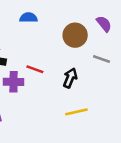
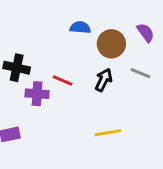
blue semicircle: (29, 18) -> (80, 27), moved
black arrow: (70, 78) -> (104, 80), moved

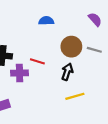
brown circle: (111, 44) -> (71, 47), moved
black arrow: (104, 80) -> (67, 72), moved

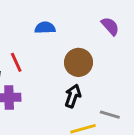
gray line: (94, 50) -> (110, 115), moved
red line: (37, 61) -> (16, 62), moved, turned 48

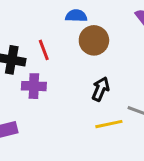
brown circle: (79, 62) -> (94, 40), moved

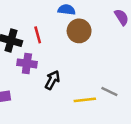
black arrow: (100, 89) -> (52, 80), moved

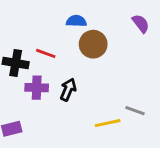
red line: (38, 35) -> (46, 53), turned -49
black arrow: (52, 80) -> (68, 90), moved

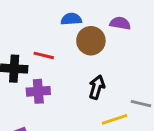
purple semicircle: (141, 23) -> (120, 23), moved, turned -36
black arrow: (68, 90) -> (97, 87), moved

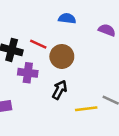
brown circle: (91, 41) -> (62, 56), moved
black arrow: (97, 87) -> (60, 90), moved

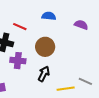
red line: (38, 44) -> (20, 27), moved

